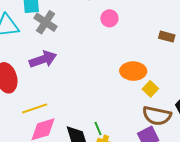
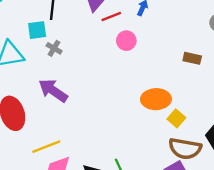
gray cross: (46, 22) -> (54, 48), size x0.6
purple arrow: (43, 59) -> (53, 90), turned -124

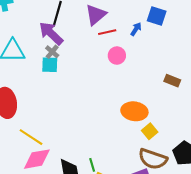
cyan square: (37, 30) -> (50, 65), moved
purple arrow: (53, 90) -> (51, 33), moved
yellow line: (46, 147) -> (31, 137), turned 45

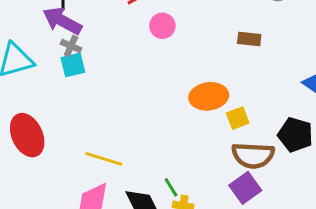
yellow square: (150, 131) -> (238, 118), turned 35
yellow line: (31, 137) -> (104, 159), moved

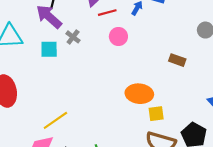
gray cross: (71, 46) -> (73, 37), moved
yellow line: (104, 159) -> (55, 120), turned -65

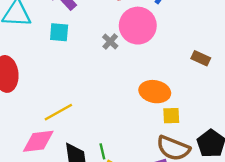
pink circle: (118, 36) -> (138, 26), size x1.8
gray cross: (73, 37) -> (110, 42), moved

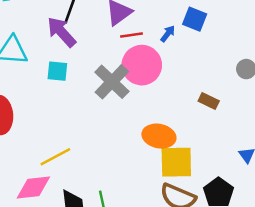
gray cross: (110, 42) -> (112, 82), size x2.0
yellow square: (171, 116) -> (176, 162), size x1.8

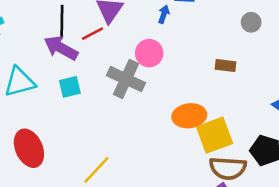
red line: (132, 35) -> (93, 34), moved
pink circle: (142, 65) -> (149, 53), size x0.7

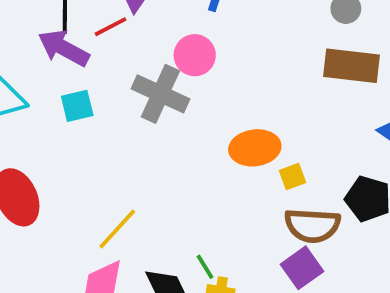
brown rectangle: (226, 66) -> (352, 66), moved, size x1.8
yellow square: (215, 135) -> (293, 176), size x0.5

